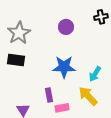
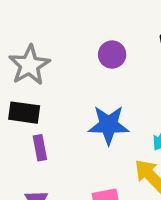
purple rectangle: (49, 95) -> (40, 148), moved

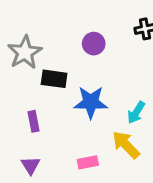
black rectangle: (24, 113) -> (54, 79), moved

